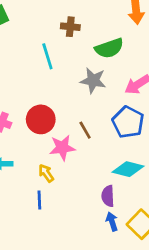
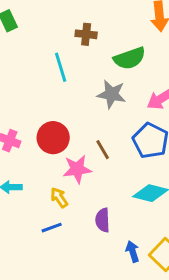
purple semicircle: (108, 196) -> (103, 220), moved
blue line: (39, 200) -> (52, 228), turned 72

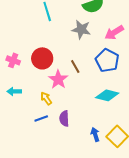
pink star: (77, 169) -> (58, 79), turned -30
purple semicircle: (103, 220) -> (64, 118), moved

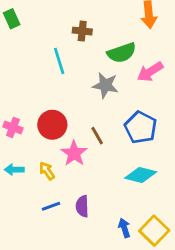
pink arrow: (114, 32) -> (150, 72), moved
yellow arrow: (46, 98) -> (47, 171), moved

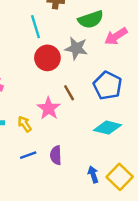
red circle: (52, 125) -> (47, 58), moved

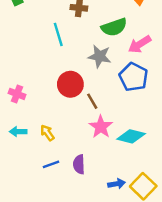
red circle: (47, 58) -> (70, 84), moved
blue pentagon: (108, 86) -> (134, 77), moved
pink star: (49, 108) -> (101, 127), moved
blue arrow: (93, 174) -> (117, 184), turned 98

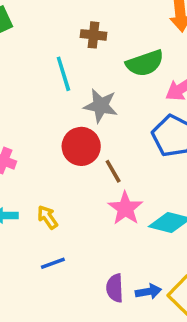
gray star: (100, 56) -> (101, 106), moved
purple semicircle: (79, 164) -> (115, 288), moved

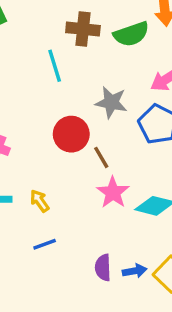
brown cross: (94, 35) -> (83, 29), size x1.4
green semicircle: (145, 63) -> (131, 34), moved
gray star: (101, 106) -> (111, 102), moved

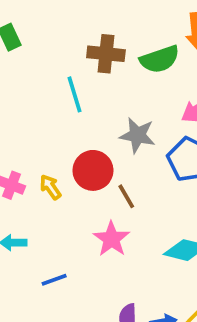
pink star: (113, 192) -> (112, 239), moved
yellow arrow: (40, 201) -> (50, 187), moved
blue line: (45, 244) -> (54, 280), moved

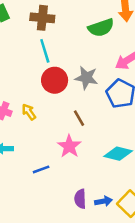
brown cross: (106, 54) -> (42, 18), moved
red circle: (93, 170) -> (55, 80), moved
blue line: (54, 280) -> (41, 169), moved

